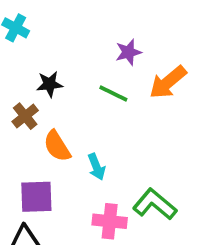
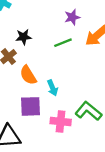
green line: (113, 94) -> (63, 43), turned -48
purple square: (36, 197) -> (30, 106), moved

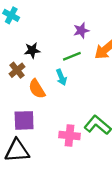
cyan arrow: (52, 88) -> (61, 77), moved
purple square: (30, 106) -> (24, 120), moved

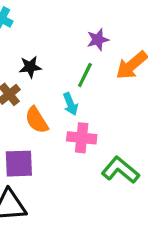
green line: (72, 56) -> (85, 75), turned -42
pink cross: (70, 136) -> (82, 138), moved

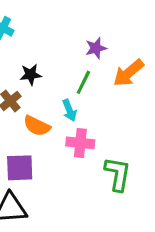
orange semicircle: (37, 120) -> (37, 126), turned -32
green L-shape: (120, 170) -> (118, 174), turned 60

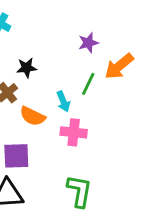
green line: (83, 82) -> (88, 84), moved
green L-shape: (118, 174) -> (79, 191), moved

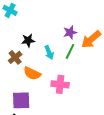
purple star: (88, 43) -> (70, 32), moved
cyan arrow: (63, 102) -> (49, 52), moved

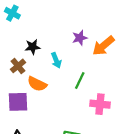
green line: (70, 51) -> (80, 81), moved
pink cross: (60, 84) -> (100, 104), moved
purple square: (21, 100) -> (18, 102), moved

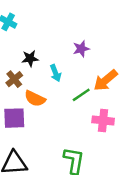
orange arrow: (103, 46) -> (105, 80), moved
green line: (80, 81) -> (81, 95), turned 30

